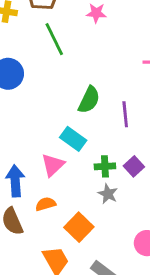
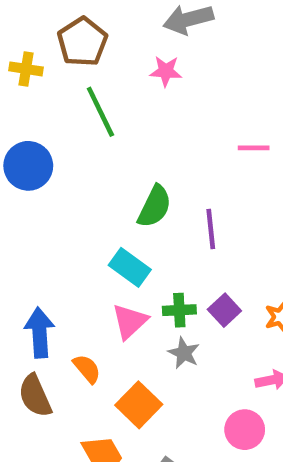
pink triangle: (53, 165) -> (130, 321), moved
orange semicircle: (46, 204) -> (87, 369), turned 66

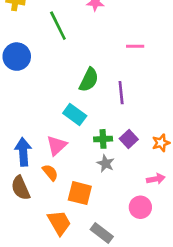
pink line: (254, 148) -> (135, 46), moved
pink triangle: (130, 321) -> (57, 145), moved
orange square: (139, 405) -> (80, 193), turned -30

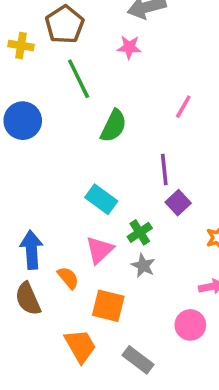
pink line: (135, 46) -> (183, 107), turned -60
green semicircle: (89, 80) -> (114, 126), moved
green cross: (103, 139) -> (140, 232), turned -30
purple square: (129, 139) -> (178, 203), moved
pink triangle: (57, 145) -> (100, 250), moved

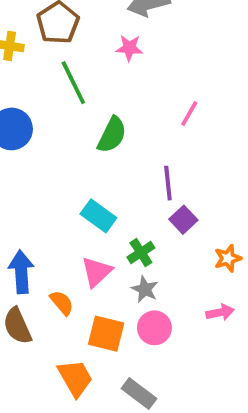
pink circle: (190, 325) -> (154, 328), moved

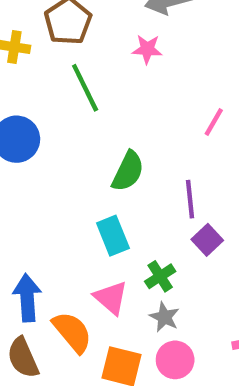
green semicircle: (112, 135) -> (128, 171), moved
cyan rectangle: (98, 216) -> (113, 236), turned 32
pink triangle: (97, 272) -> (111, 298), turned -36
orange semicircle: (62, 303) -> (72, 332), size x1.5

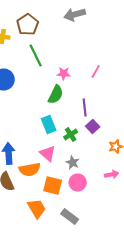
pink star: (147, 49) -> (64, 74), moved
green cross: (160, 276) -> (71, 134), moved
orange semicircle: (72, 332) -> (30, 170), turned 120

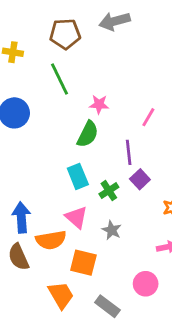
brown pentagon: (28, 24) -> (65, 34), moved, turned 30
pink line: (96, 72) -> (148, 117), moved
pink circle: (78, 182) -> (146, 284), moved

